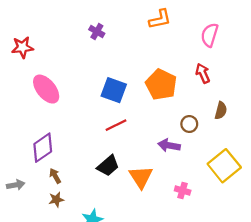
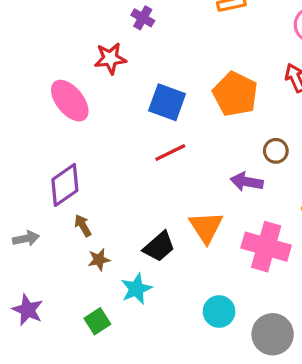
red star: (22, 47) -> (110, 58), moved
black trapezoid: (108, 166) -> (159, 247), moved
pink cross: (183, 191) -> (266, 247), size x2.0
brown star: (56, 200) -> (99, 260), moved

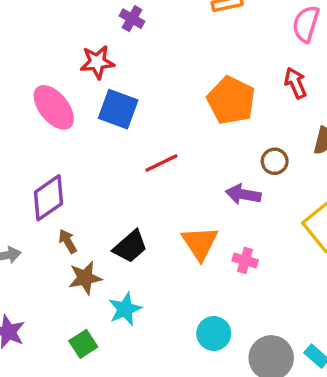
blue square: (167, 102) -> (118, 109), moved
black trapezoid: (159, 247) -> (130, 247), moved
pink cross: (266, 247) -> (245, 260), moved, size x0.5
brown star: (99, 260) -> (85, 278), size x1.4

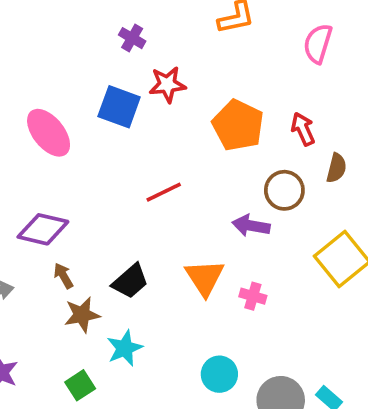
red star: (97, 62) -> (167, 84), moved
red arrow: (296, 83) -> (303, 129), moved
blue square: (118, 109) -> (119, 107), moved
brown circle: (275, 161) -> (284, 190), size x1.4
purple diamond: (49, 198) -> (43, 229), turned 48

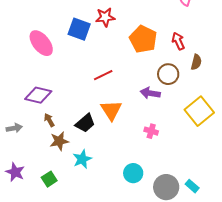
orange triangle: (205, 278) -> (111, 110), moved
green square: (80, 385) -> (49, 179), moved

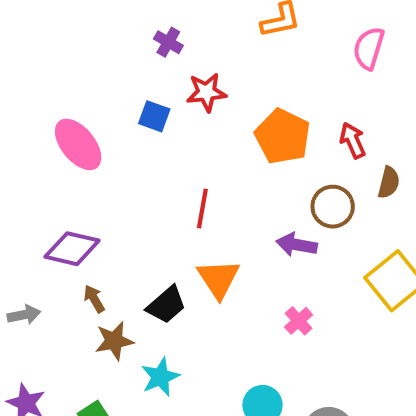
blue square: (79, 29) -> (154, 116), size x0.7
red line: (103, 75) -> (202, 209), turned -54
pink cross: (151, 131) -> (299, 321), turned 32

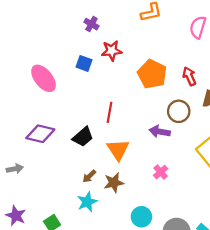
brown arrow: (94, 299) -> (89, 176), moved, turned -104
black trapezoid: (166, 305) -> (83, 137), moved
brown star: (114, 341) -> (114, 183), moved

